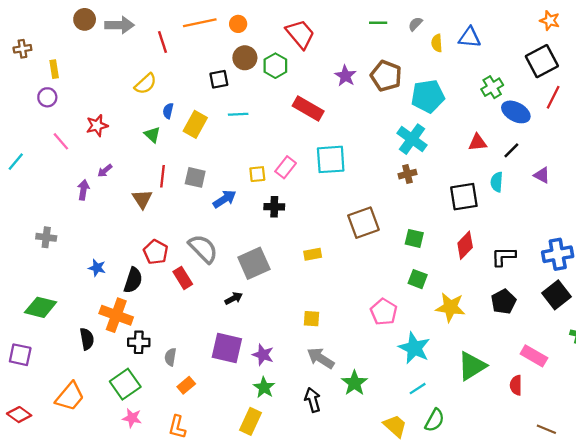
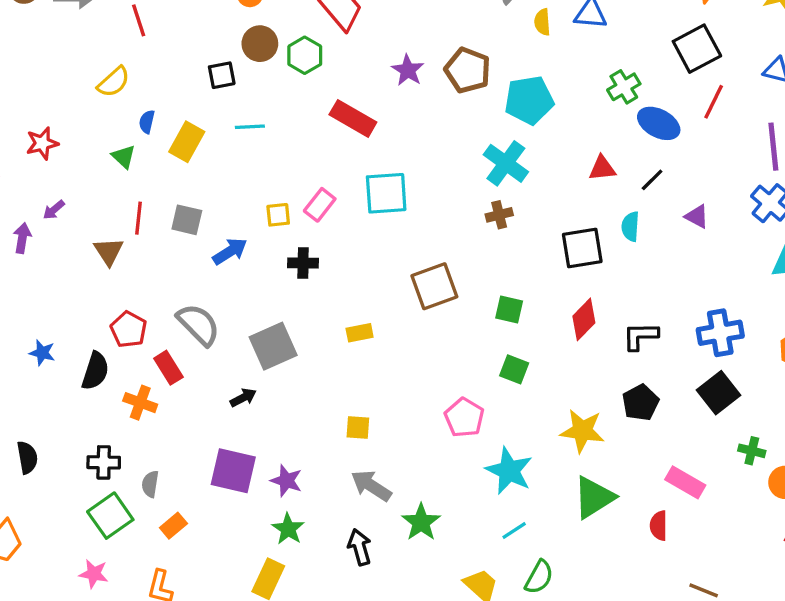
yellow star: (450, 307) -> (582, 431), moved
orange cross: (116, 315) -> (140, 403), moved, size x0.7
green square: (125, 384) -> (110, 516), moved

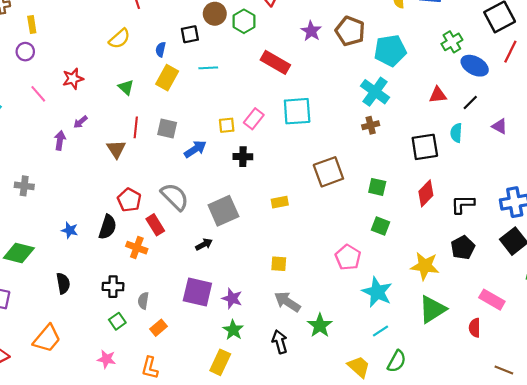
blue semicircle: (147, 122) -> (161, 49), moved
blue star: (42, 353) -> (70, 230), moved
green square: (110, 516) -> (117, 321), size x0.6

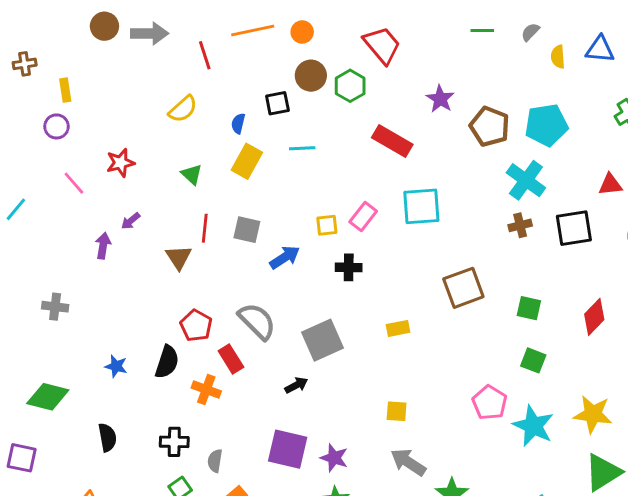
brown pentagon: (350, 31) -> (490, 126), moved
black square: (425, 147) -> (574, 228), moved
cyan star: (377, 292) -> (533, 426), moved

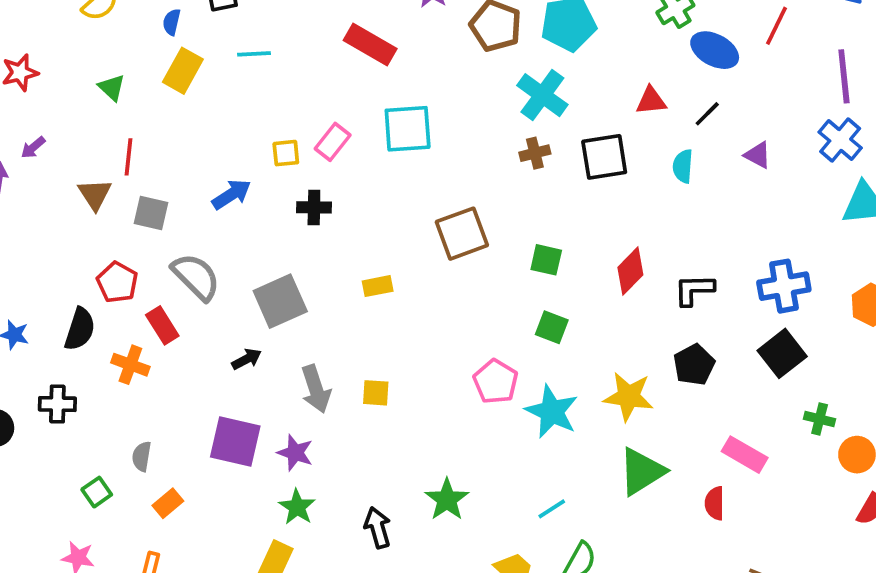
gray square: (247, 230) -> (151, 213), moved
black cross: (174, 442) -> (57, 404), moved
gray arrow: (408, 462) -> (316, 389), moved, turned -141

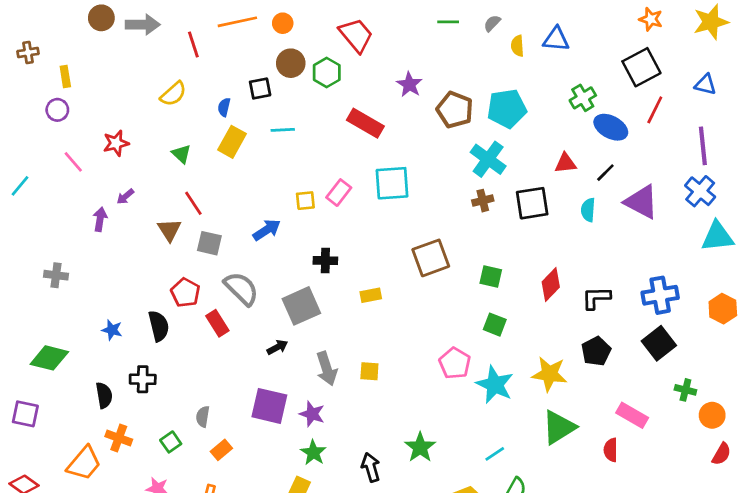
purple triangle: (758, 155) -> (641, 202), size x1.8
red line: (129, 157) -> (193, 203), turned -40
black cross: (314, 207) -> (325, 261), moved
black semicircle: (80, 329) -> (159, 326), turned -32
orange cross: (130, 365) -> (119, 438), moved

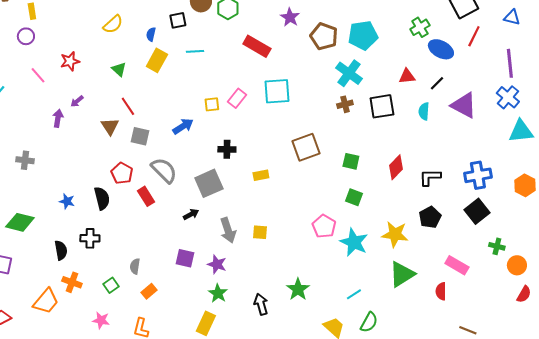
purple square: (269, 406) -> (185, 258), size x0.7

